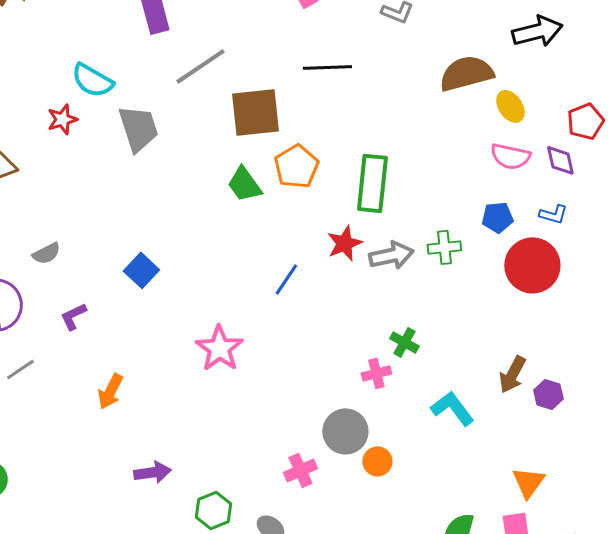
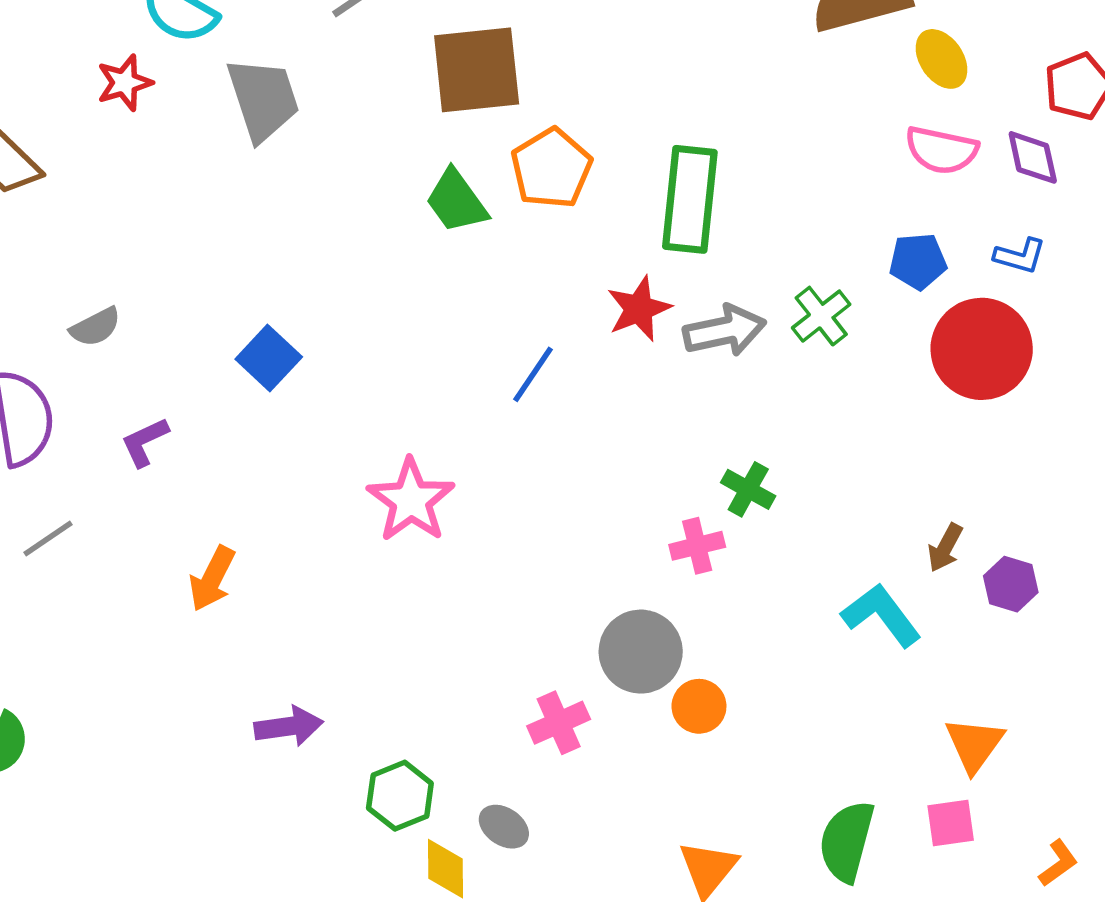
green cross: (444, 247) -> (821, 316), turned -32
brown arrow: (512, 374) -> (945, 548), size x0.7
cyan L-shape: (452, 408) -> (881, 615), moved

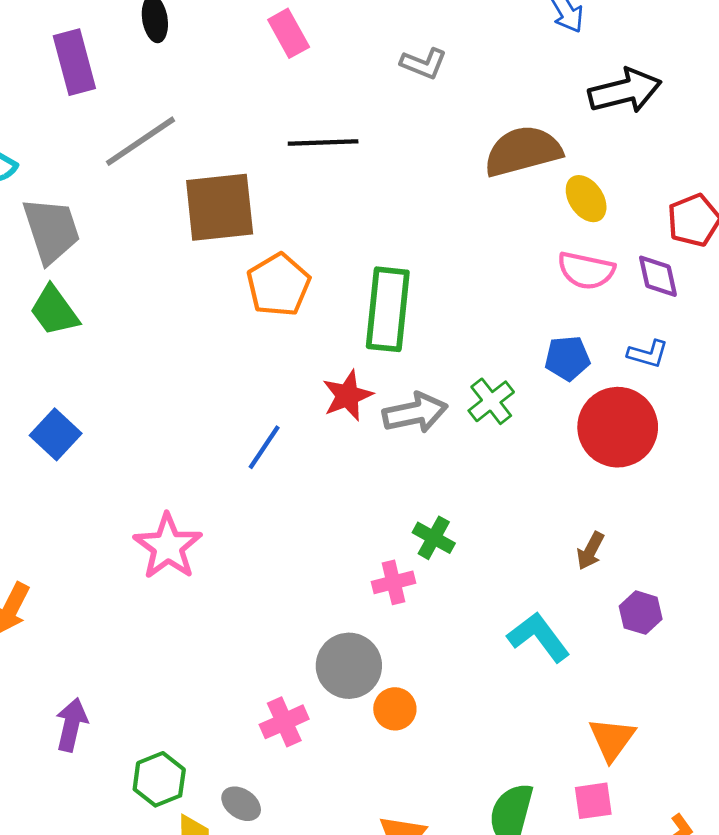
green trapezoid: (456, 201) -> (54, 311), moved
brown arrow: (945, 548) -> (590, 551), moved
purple arrow: (289, 726) -> (72, 725), turned -69

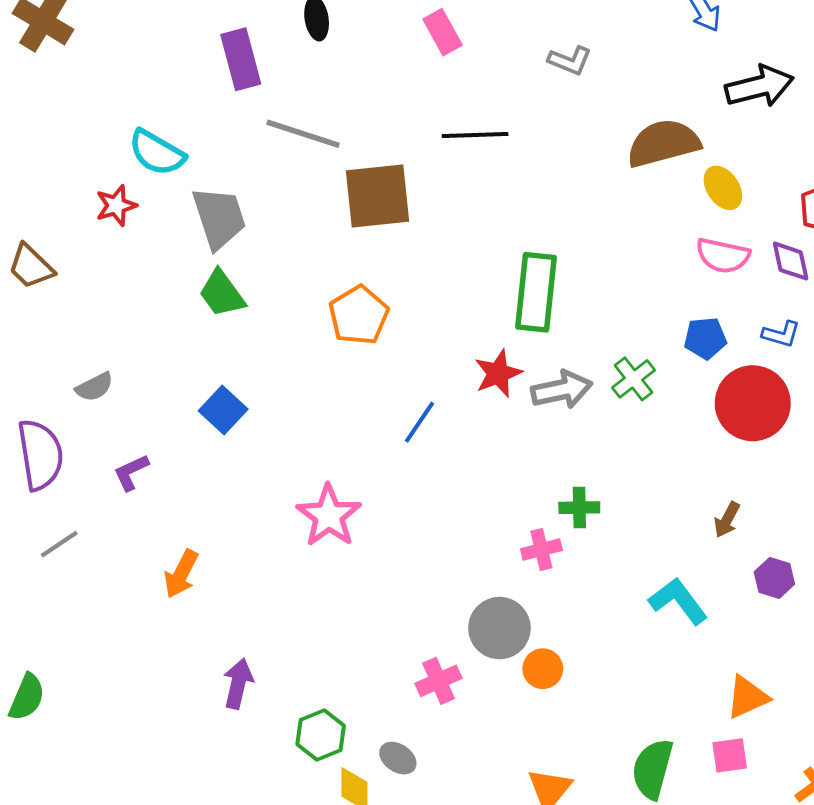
gray line: (140, 141) -> (303, 134), turned 52
orange pentagon: (278, 285) -> (359, 315), moved
green cross: (434, 538) -> (579, 508), turned -30
orange triangle: (612, 739) -> (747, 697), turned 30

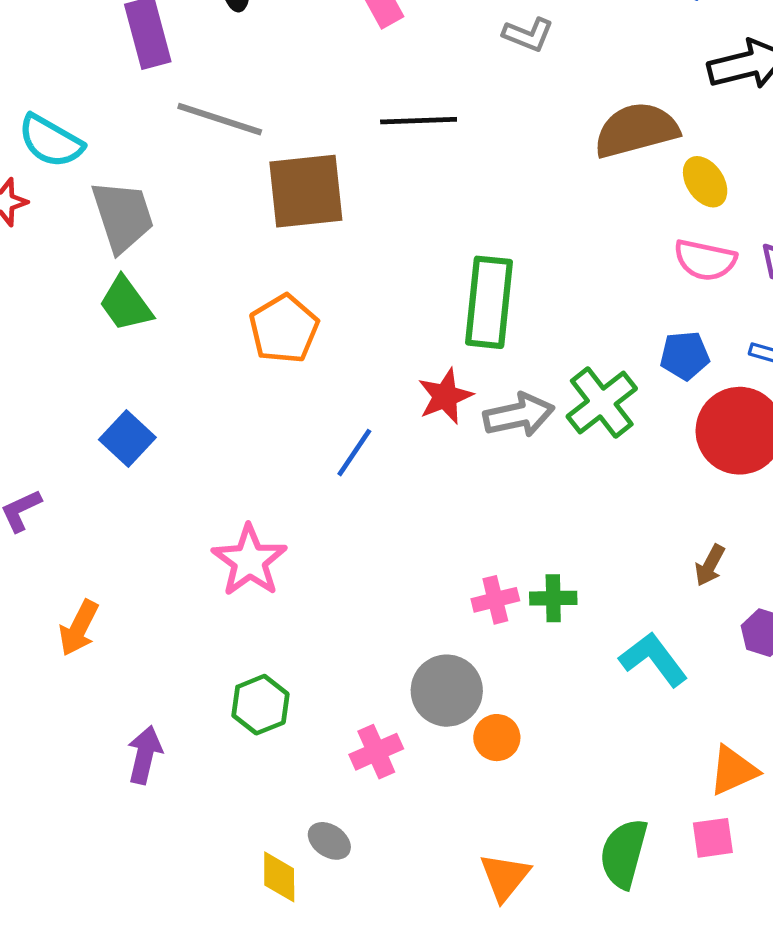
green cross: (634, 379) -> (602, 402), size x1.4
green cross: (579, 508) -> (553, 598), moved
green hexagon: (321, 735) -> (260, 705), moved

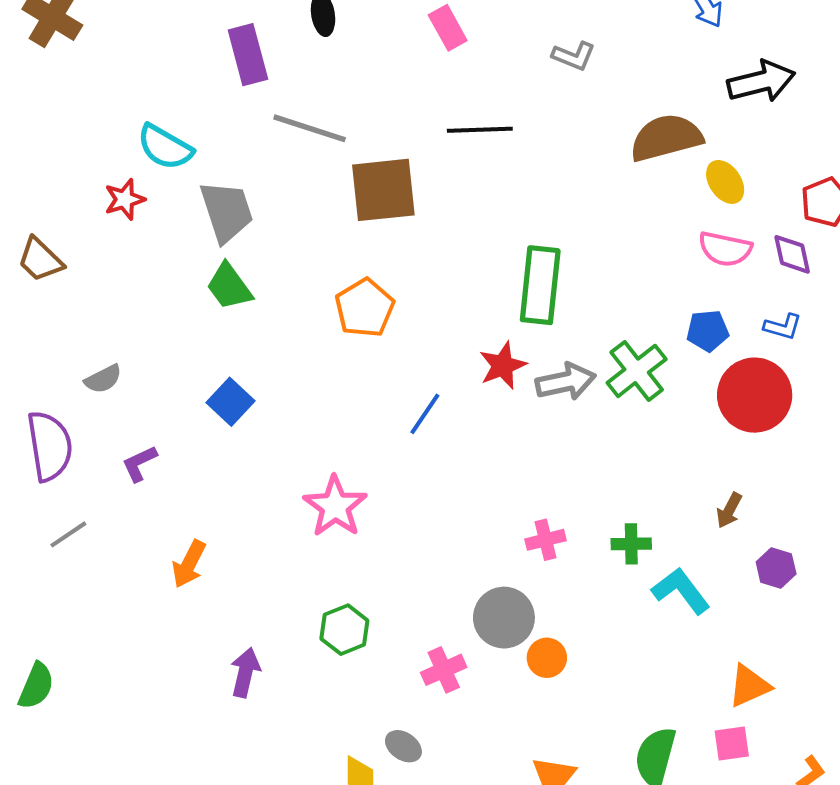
green cross: (553, 598) -> (631, 544), moved

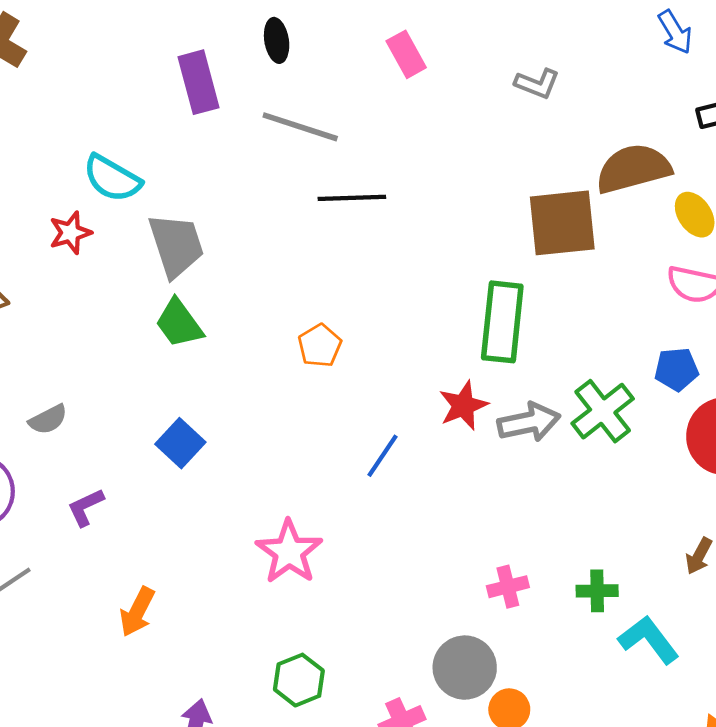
gray line: (310, 128) -> (300, 127), moved
black line: (480, 130) -> (352, 198), moved
brown square: (383, 190) -> (562, 223), moved
orange pentagon: (365, 308) -> (320, 346), size x0.7

